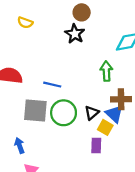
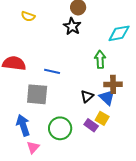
green circle: (64, 113) -> (60, 128), moved
yellow square: (105, 127) -> (102, 118), moved
blue arrow: (20, 145) -> (23, 125), size x1.5
purple rectangle: (96, 145) -> (91, 125), turned -56

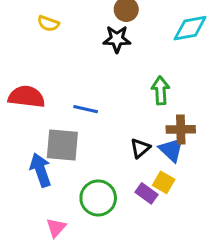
black star: (72, 26) -> (117, 39), turned -30
cyan diamond: (119, 33) -> (190, 28), moved
blue arrow: (23, 125) -> (41, 170), moved

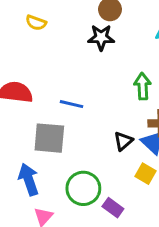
blue arrow: (41, 170) -> (29, 179), moved
purple rectangle: (146, 193) -> (113, 208), moved

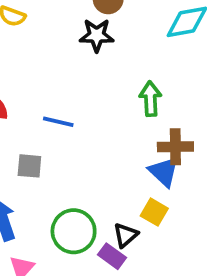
gray square: (49, 138) -> (29, 166), size x0.6
black triangle: (123, 141) -> (125, 235), moved

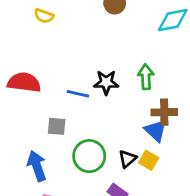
black star: (97, 35) -> (106, 82), moved
green circle: (74, 231) -> (89, 156), moved
black triangle: (125, 235) -> (127, 159), moved

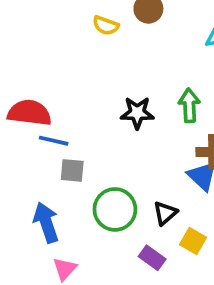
yellow semicircle: (44, 16) -> (106, 25), moved
blue line: (78, 94) -> (54, 141), moved
yellow square: (149, 160) -> (193, 241), moved

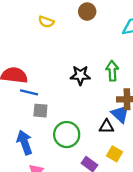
yellow semicircle: (106, 25) -> (46, 22), moved
black triangle: (165, 213) -> (107, 127), moved, turned 42

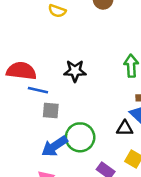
black star: (80, 75) -> (75, 71), moved
blue arrow: (25, 142) -> (55, 146), moved, turned -105

